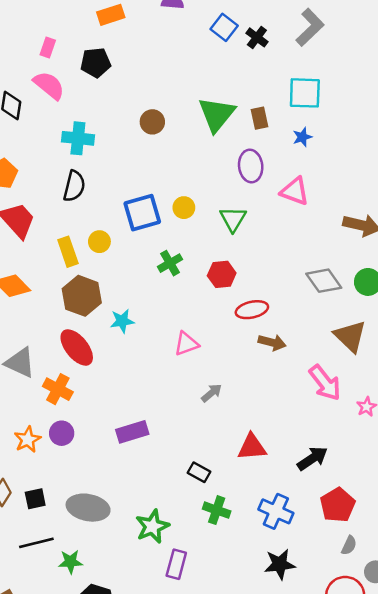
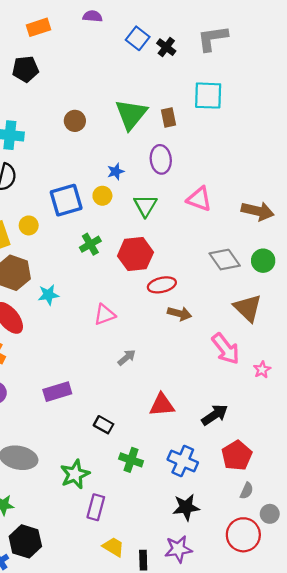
gray L-shape: (310, 27) -> (212, 38), turned -144
blue star: (302, 137) -> (116, 171), moved
pink triangle: (295, 191) -> (199, 199), moved
red hexagon: (222, 274) -> (135, 254), size x1.4
black rectangle: (199, 472) -> (104, 425), moved

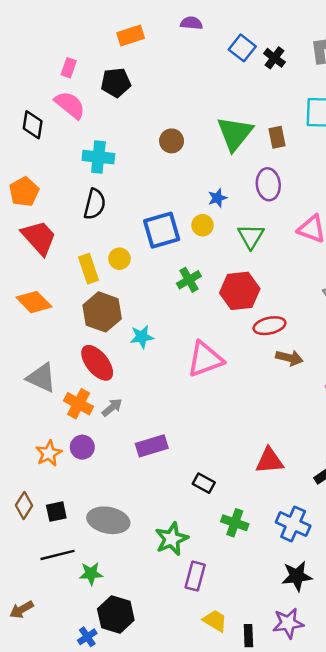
pink triangle: (105, 315) -> (205, 359), size x1.5
gray arrow: (127, 358) -> (112, 407), moved

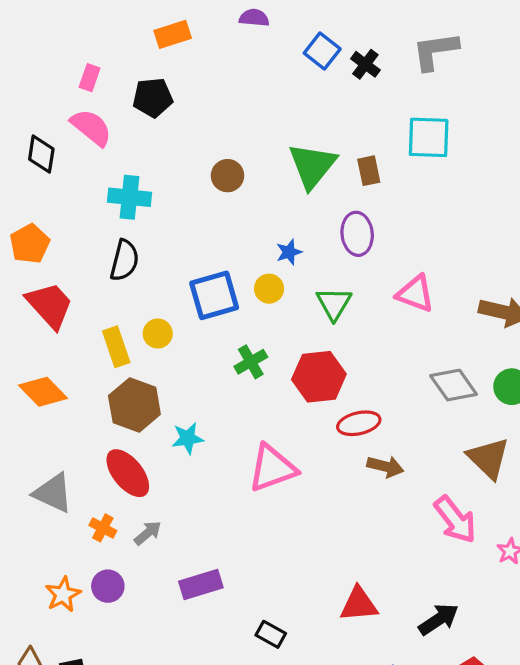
orange cross: (79, 404) -> (103, 528), size x0.7

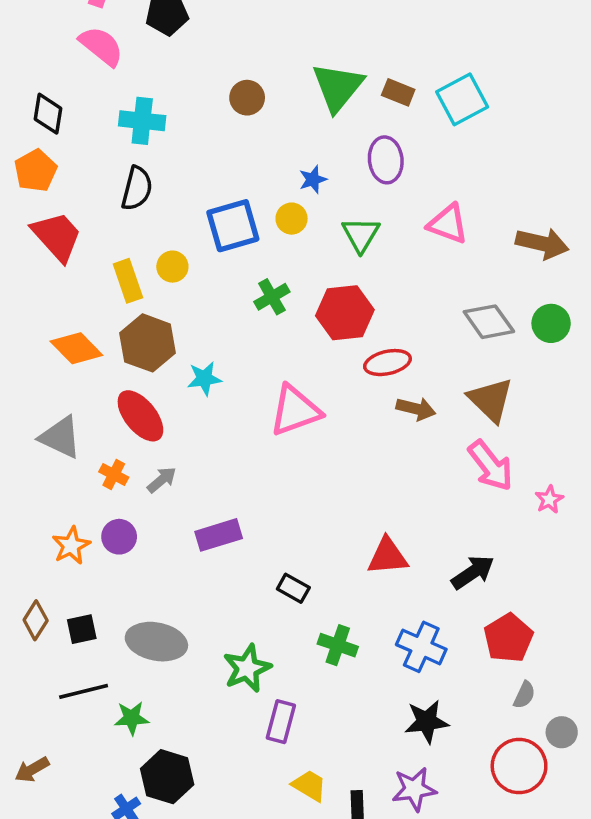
cyan square: (429, 137) -> (462, 99), moved, turned -30
black diamond: (41, 154) -> (48, 114), moved
brown rectangle: (369, 171) -> (398, 92), turned -56
orange diamond: (43, 392) -> (76, 348), moved
brown triangle: (488, 458) -> (491, 400), moved

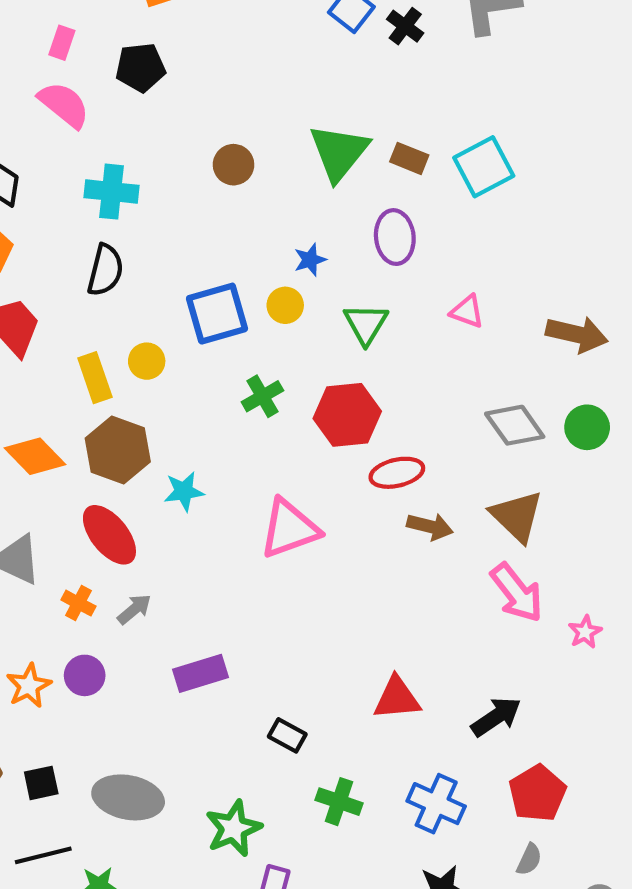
pink triangle: (448, 224) -> (467, 311), size x0.7
gray semicircle: (524, 695) -> (529, 859), moved

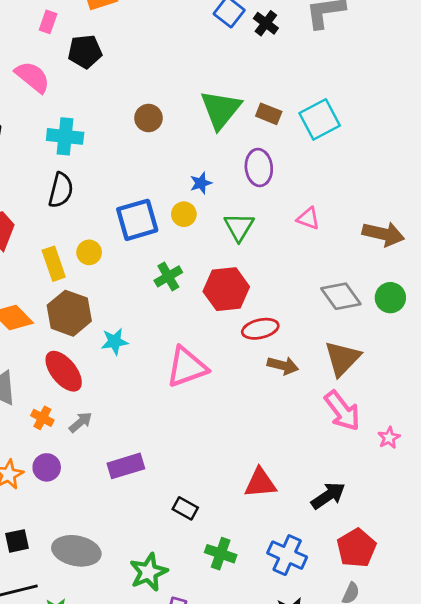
pink rectangle: (62, 43) -> (48, 22), moved
brown triangle: (517, 516) -> (342, 358), turned 30

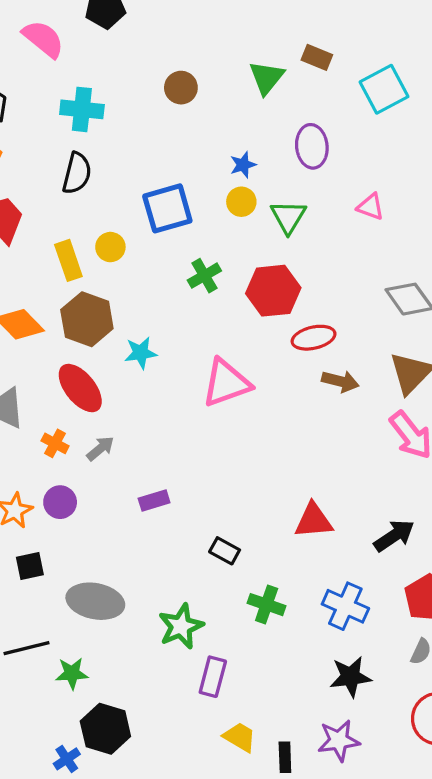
green triangle: (221, 110) -> (267, 78), size x0.7
brown rectangle: (269, 114) -> (317, 57), moved
yellow circle: (184, 214) -> (241, 202), moved
purple rectangle: (126, 466) -> (154, 500), size x0.7
black square: (17, 541) -> (30, 566), moved

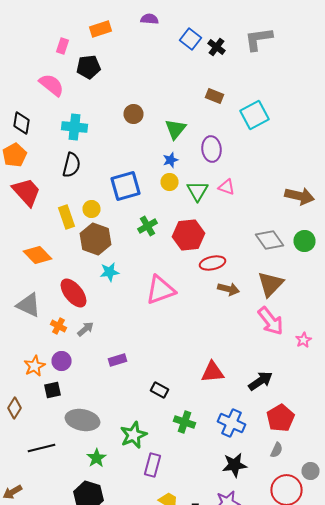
green triangle: (267, 78) -> (176, 129), moved
pink triangle: (371, 207) -> (226, 187), moved
brown hexagon: (87, 319) -> (96, 239), moved
black square: (30, 566) -> (52, 390), moved
green star: (72, 673) -> (96, 458), moved, turned -30

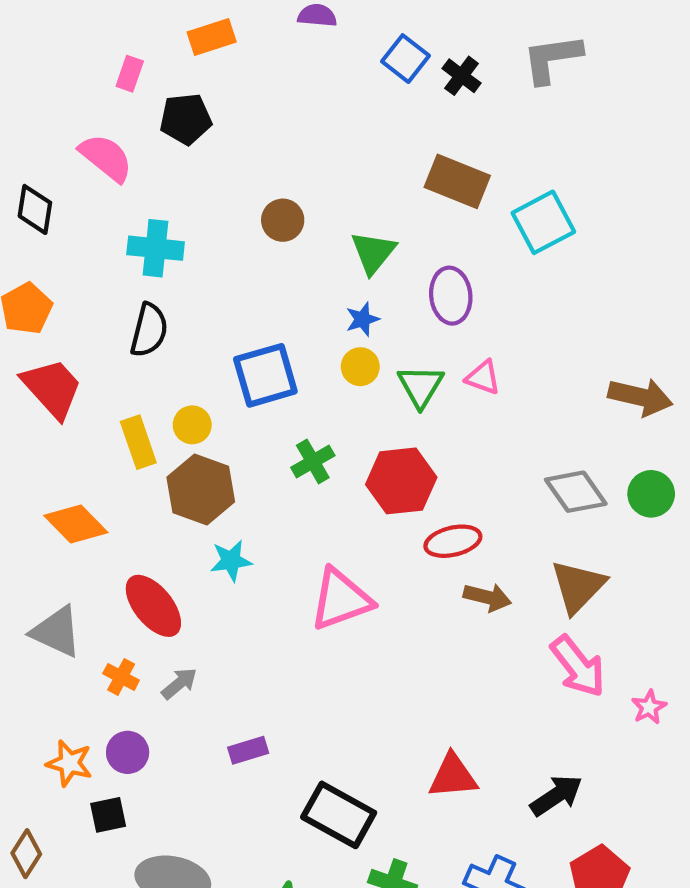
brown rectangle: (214, 96) -> (457, 181), size x1.6
black diamond: (22, 123) -> (35, 209), moved
orange star: (34, 366) -> (69, 763), turned -30
black rectangle: (160, 390) -> (339, 815), size x1.8

